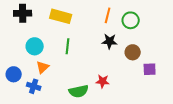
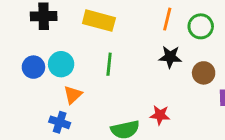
blue circle: (14, 74) -> (33, 67), moved

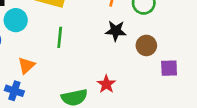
cyan circle: (61, 64) -> (16, 20), moved
red star: (160, 115) -> (106, 84), turned 30

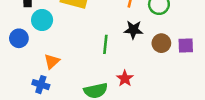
green line: (60, 37) -> (105, 44), moved
purple square: (169, 68) -> (186, 46), moved

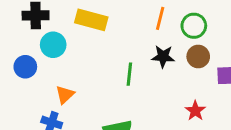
brown circle: (161, 43) -> (198, 57), moved
red star: (125, 78) -> (195, 111), moved

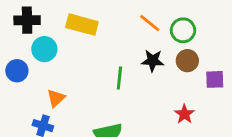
orange line: (160, 18) -> (150, 23), turned -65

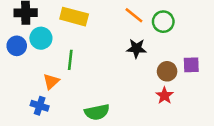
brown circle: (187, 61) -> (167, 71), moved
blue circle: (17, 71) -> (17, 46), moved
green line: (119, 78) -> (70, 60), moved

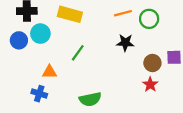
orange line: (134, 15) -> (123, 13), turned -54
green line: (70, 60) -> (78, 53), moved, turned 30
orange triangle: (51, 81) -> (49, 72), turned 42

